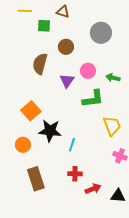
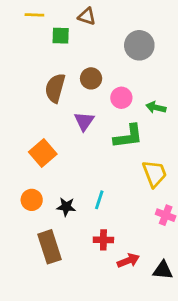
brown circle: (66, 47) -> (91, 78), moved
purple triangle: (67, 81) -> (84, 121), moved
black star: (50, 131) -> (66, 207), moved, size x0.6

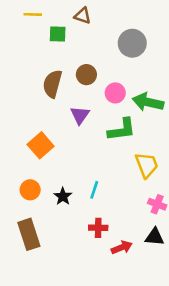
green arrow: (156, 107) -> (148, 102), size x1.6
black star: (66, 207) -> (63, 196), turned 30
brown rectangle: (50, 247) -> (29, 234), moved
black triangle: (163, 270) -> (154, 237), moved

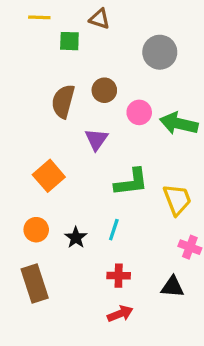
green L-shape: (122, 130) -> (131, 182), moved
black triangle: (154, 237) -> (172, 287), moved
red arrow: (122, 247) -> (120, 314), moved

